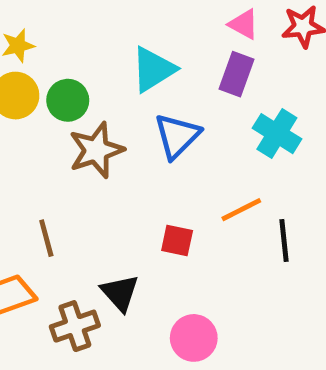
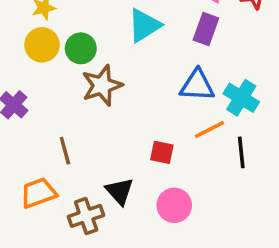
cyan cross: (277, 134) -> (241, 98), moved
blue triangle: (177, 136) -> (197, 85), moved, turned 48
pink circle: (194, 338) -> (174, 205), moved

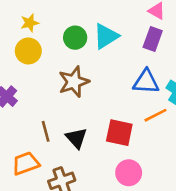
green circle: (81, 48) -> (75, 38), moved
red square: (162, 152) -> (119, 133), size x1.5
black triangle: (120, 191) -> (76, 138), moved

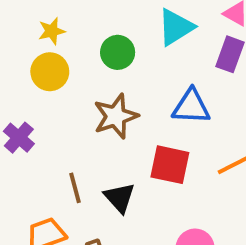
cyan triangle: (106, 36) -> (176, 27), moved
blue triangle: (146, 82) -> (191, 107), moved
red square: (119, 133) -> (170, 165), moved

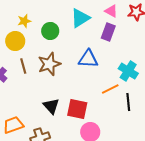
yellow star: (52, 31) -> (24, 21), moved
red square: (170, 165) -> (77, 109), moved
brown line: (75, 188) -> (23, 66), moved

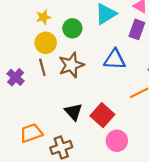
yellow circle: (15, 41) -> (46, 43), moved
red square: (77, 109) -> (102, 115), turned 30

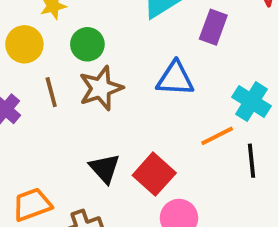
green circle: (72, 28) -> (87, 44), moved
yellow circle: (46, 43) -> (24, 44), moved

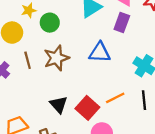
green circle: (87, 44) -> (50, 23), moved
orange line: (217, 136) -> (115, 98), moved

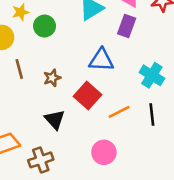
brown star: (56, 58) -> (52, 78), moved, size x0.6
red square: (87, 108) -> (87, 95), moved

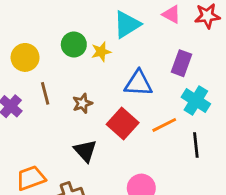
yellow star: (21, 12) -> (101, 52), moved
purple rectangle: (127, 26) -> (181, 63), moved
orange line: (119, 112) -> (164, 125), moved

